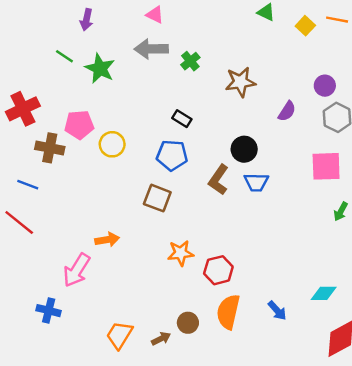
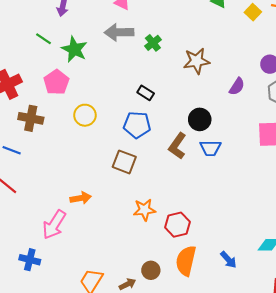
pink pentagon: (79, 125) -> (56, 82), moved, turned -30

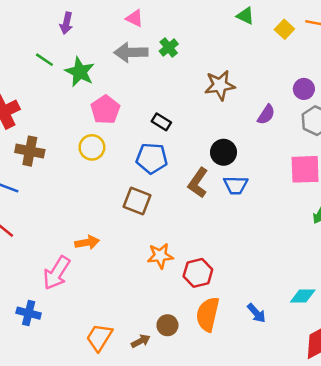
green cross: (153, 43) -> (169, 48), moved
pink pentagon: (56, 82) -> (105, 110), moved

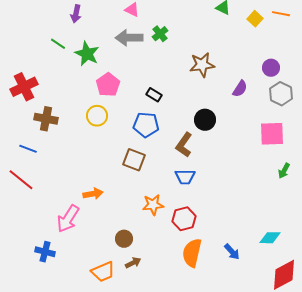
blue trapezoid: (236, 185) -> (185, 177), moved
brown circle: (167, 325) -> (124, 239), moved
orange trapezoid: (99, 337) -> (103, 272), turned -145
brown arrow: (141, 341) -> (133, 263), moved

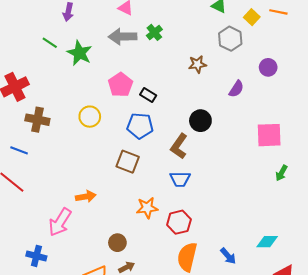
brown star: (202, 65) -> (197, 64), size x0.7
pink pentagon: (108, 85) -> (121, 85), moved
gray hexagon: (281, 94) -> (230, 39), moved

